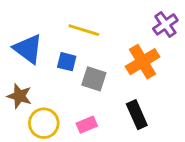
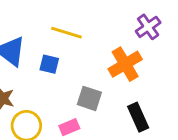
gray square: (94, 79) -> (89, 98), moved
black rectangle: (137, 115) -> (138, 117), moved

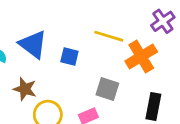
yellow line: (66, 33) -> (109, 36), moved
black rectangle: (138, 117) -> (153, 107), turned 35

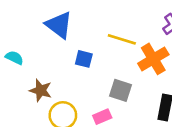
blue triangle: (33, 44) -> (59, 25), moved

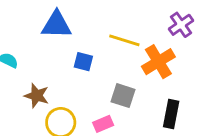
blue triangle: (59, 25) -> (56, 25), turned -36

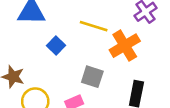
blue square: (83, 62) -> (56, 46), turned 30

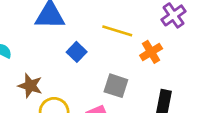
orange cross: (125, 46) -> (151, 52), size x0.7

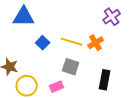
yellow line: (117, 31) -> (72, 42), moved

